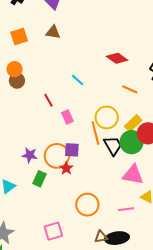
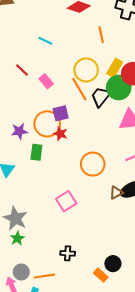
orange line: (130, 89) -> (101, 35), turned 70
black trapezoid: (113, 146) -> (101, 97), turned -95

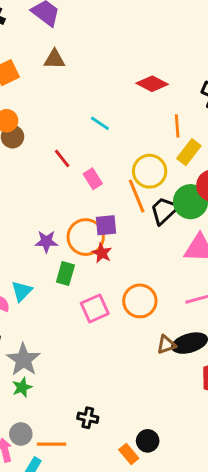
yellow rectangle: (115, 68) -> (189, 152), moved
pink square: (66, 201) -> (95, 308), moved

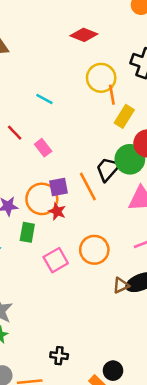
red diamond: (152, 84) -> (84, 35), moved
yellow circle: (150, 171) -> (101, 78), moved
orange line: (137, 196) -> (88, 187), moved

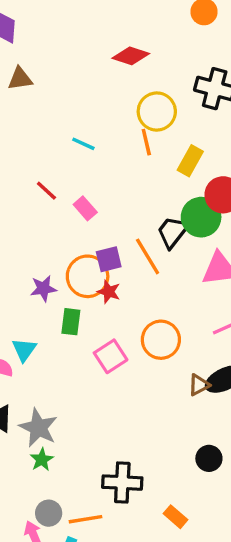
orange line: (112, 95) -> (146, 142), moved
black cross: (59, 356) -> (122, 483), size x1.6
black circle: (113, 371) -> (209, 458), moved

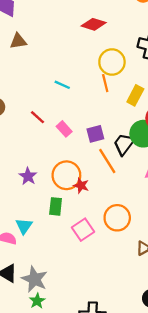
purple square: (109, 259) -> (95, 134), moved
purple star: (43, 289) -> (28, 176), moved, turned -30

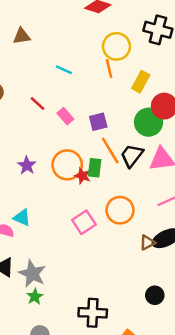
brown triangle: (18, 41) -> (22, 36), moved
black trapezoid: (124, 144) -> (132, 156), moved
green rectangle: (56, 206) -> (95, 168), moved
cyan triangle: (24, 226) -> (22, 218), turned -42

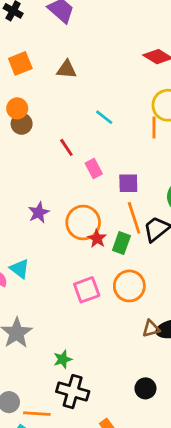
green rectangle: (95, 168) -> (121, 243), moved
green star: (35, 297) -> (63, 359), moved

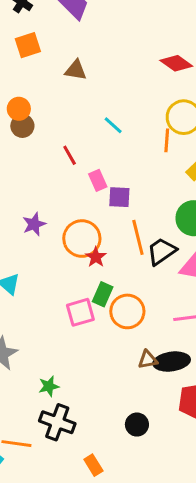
orange square: (20, 63) -> (28, 45), moved
purple square: (128, 183) -> (119, 197), moved
green rectangle: (121, 243) -> (103, 294), moved

